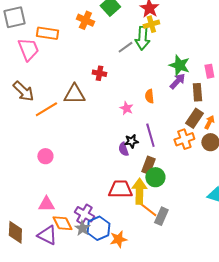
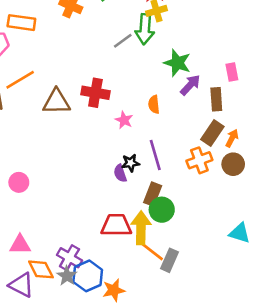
green star: (179, 65) -> (177, 63), moved
red cross: (99, 73) -> (95, 93), moved, size x1.5
orange line: (46, 109) -> (20, 80), moved

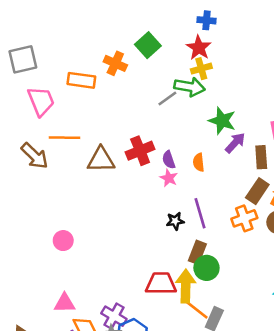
orange rectangle: (21, 23) -> (81, 80), moved
green arrow: (145, 29) -> (190, 87), turned -84
orange line: (20, 80) -> (64, 138), turned 32
red cross: (95, 93) -> (140, 151), turned -32
purple semicircle: (120, 173) -> (169, 160), moved

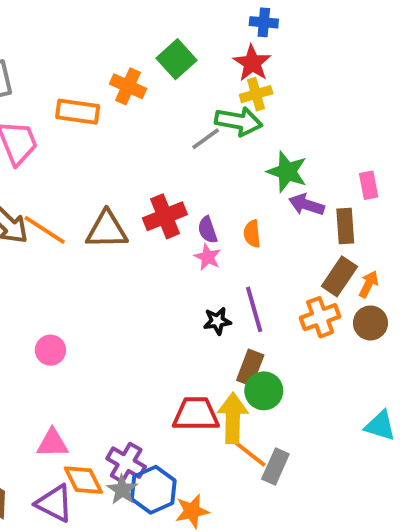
orange line: (64, 138) -> (45, 230), moved, turned 32
purple arrow: (235, 143) -> (306, 205), turned -115

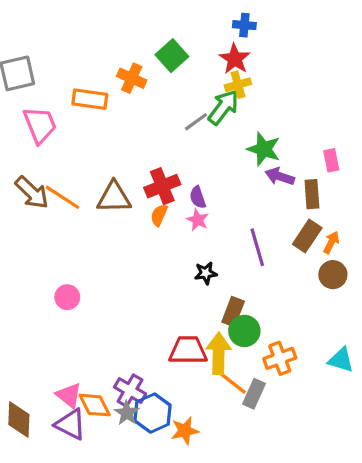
green arrow: (239, 121) -> (223, 107), turned -63
orange semicircle: (252, 234) -> (159, 215), moved, turned 30
purple line: (254, 309) -> (257, 247), moved
orange cross: (320, 317) -> (280, 358), moved
pink triangle: (52, 443) -> (69, 395), moved, turned 40

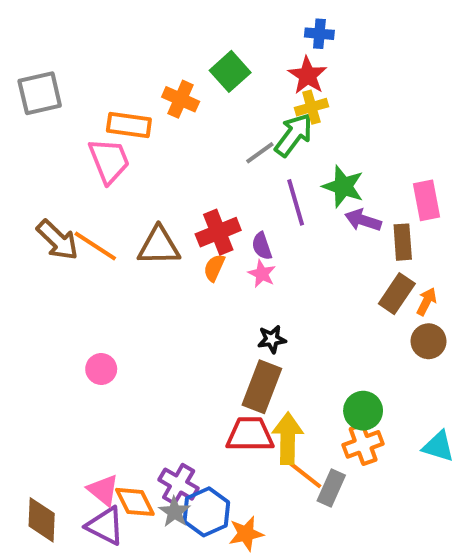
pink trapezoid: (40, 125) -> (109, 161), moved
pink rectangle: (331, 160) -> (427, 200), size x1.4
purple line: (257, 247) -> (296, 202), moved
brown rectangle: (233, 312) -> (262, 387), moved, size x1.4
green circle: (244, 331) -> (363, 411), moved

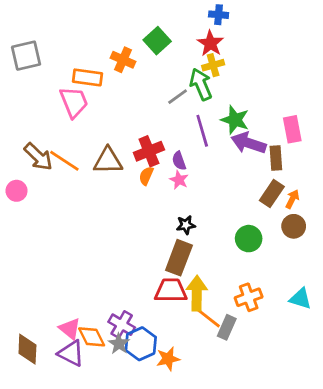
green arrow: (294, 135) -> (201, 84), turned -60
purple arrow: (363, 220) -> (249, 143), size x1.4
pink circle: (101, 369) -> (17, 191), moved
green circle: (363, 411) -> (249, 239), moved

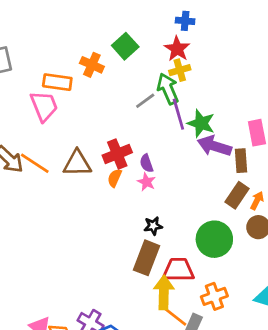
purple line: (202, 131) -> (178, 114), moved
green circle: (249, 239) -> (214, 239), size x1.4
red trapezoid: (171, 290) -> (178, 270), moved

